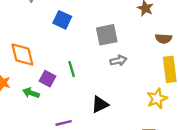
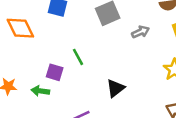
orange diamond: (22, 55) -> (20, 28), moved
gray arrow: (118, 61) -> (140, 32), moved

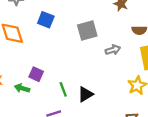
green line: (78, 57) -> (63, 89), moved

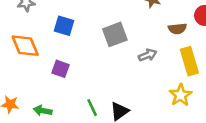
purple square: (36, 74) -> (61, 69), moved

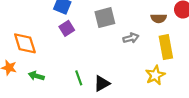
orange diamond: (25, 46) -> (25, 43), moved
purple square: (61, 69) -> (67, 28), moved, turned 32

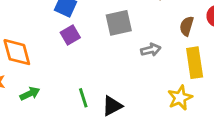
brown semicircle: (159, 18) -> (187, 26), turned 104
green arrow: (36, 76) -> (30, 94), turned 136

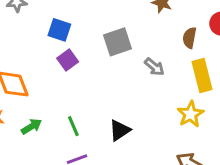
gray arrow: (151, 50) -> (154, 67), turned 60
green line: (83, 98) -> (73, 126), moved

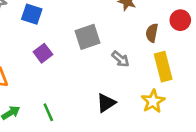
blue square: (59, 30) -> (32, 14), moved
black triangle: (120, 130) -> (106, 103), moved

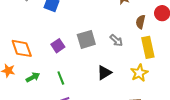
gray square: (87, 37) -> (86, 39), moved
purple square: (43, 53) -> (58, 46), moved

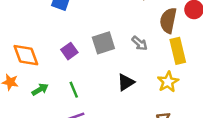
brown semicircle: (141, 22) -> (168, 20), size x1.5

